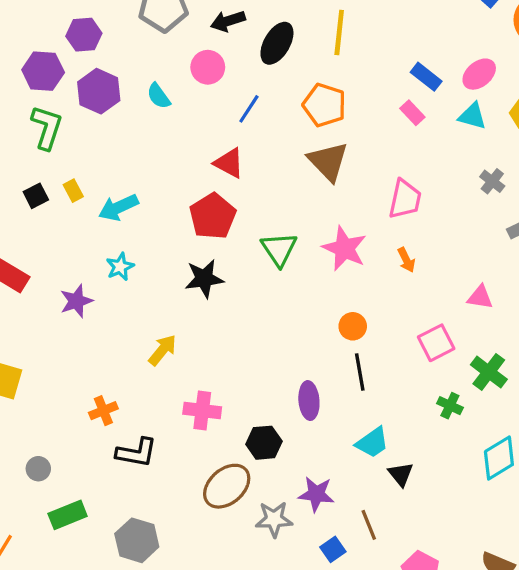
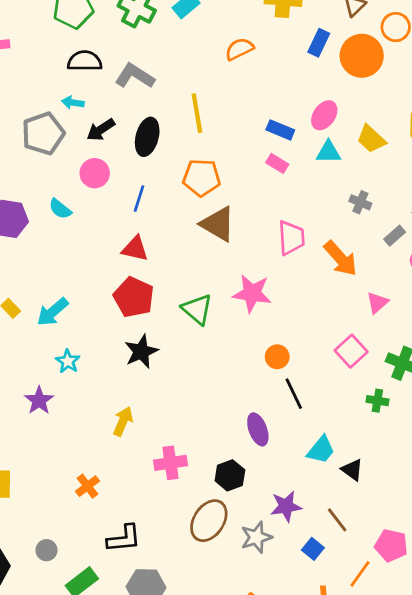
orange arrow: (406, 260) -> (341, 258), moved, size x1.8
pink triangle: (480, 297) -> (377, 303), turned -35
black L-shape: (136, 453) -> (124, 539), moved

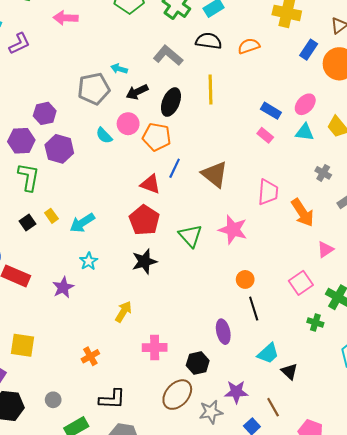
black semicircle: (85, 61) -> (209, 41), moved
orange pentagon: (202, 178) -> (157, 137), moved
blue line: (139, 199) -> (175, 168), moved
cyan semicircle: (60, 209) -> (104, 136), moved

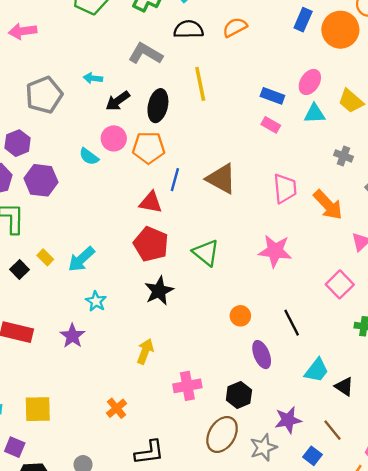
gray pentagon: (94, 89) -> (44, 95), moved
pink star: (233, 230) -> (275, 251), moved
orange circle: (245, 279) -> (240, 316), moved

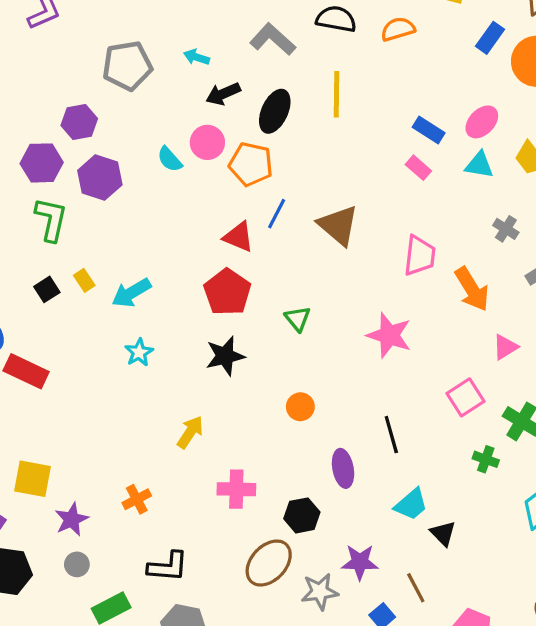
green triangle: (206, 253) -> (298, 319), size x0.7
orange circle: (240, 316) -> (300, 407), moved
purple star: (72, 336) -> (72, 519), moved

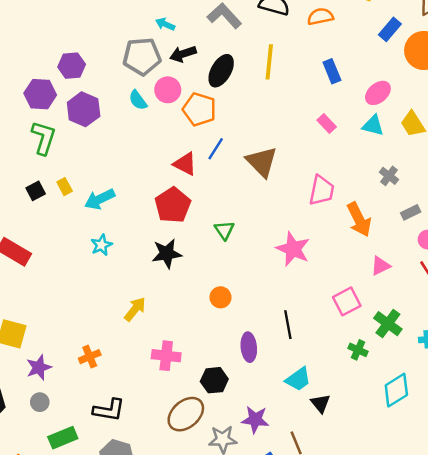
gray pentagon: (127, 66) -> (142, 56), moved
blue rectangle: (429, 130) -> (332, 71), moved, turned 30

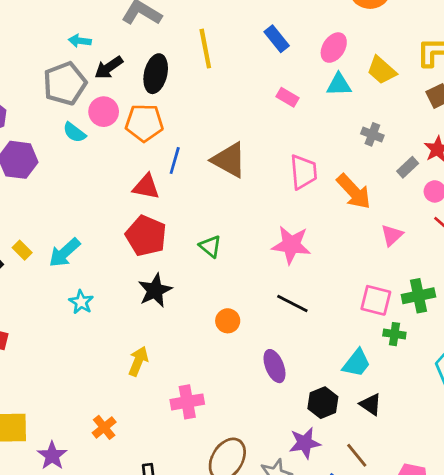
pink square: (347, 301) -> (376, 300), moved, turned -32
green cross: (388, 324) -> (418, 296), turned -32
black line: (288, 325) -> (292, 303), moved, turned -36
cyan trapezoid: (298, 379) -> (357, 363), moved
black hexagon: (214, 380) -> (323, 403), moved

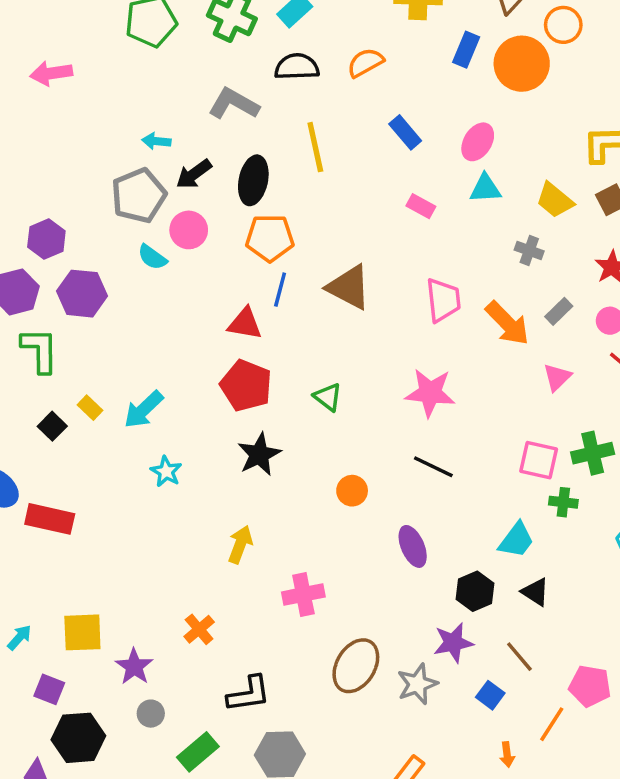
yellow trapezoid: (382, 70) -> (555, 200), moved
orange pentagon: (144, 123) -> (270, 238), moved
gray rectangle: (408, 167) -> (559, 311), moved

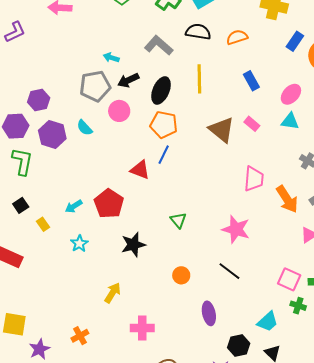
cyan semicircle: (152, 257) -> (85, 128), moved
brown triangle: (349, 287) -> (222, 130), moved
red pentagon: (246, 386) -> (109, 204), moved
yellow rectangle: (90, 408) -> (43, 224), moved
cyan arrow: (144, 409) -> (74, 206), size x0.7

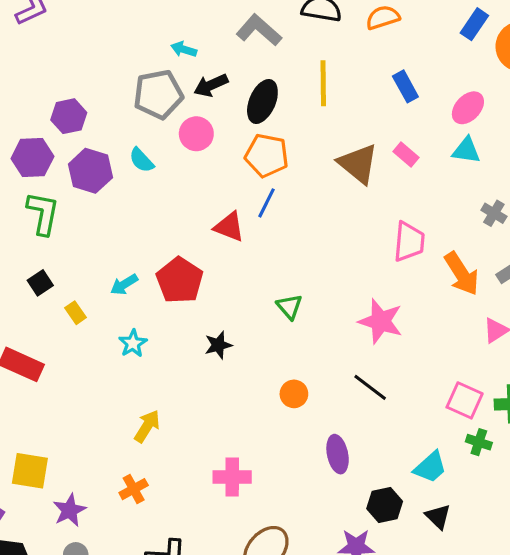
black star: (133, 245) -> (218, 345), size x0.7
yellow arrow: (113, 293) -> (147, 426), moved

